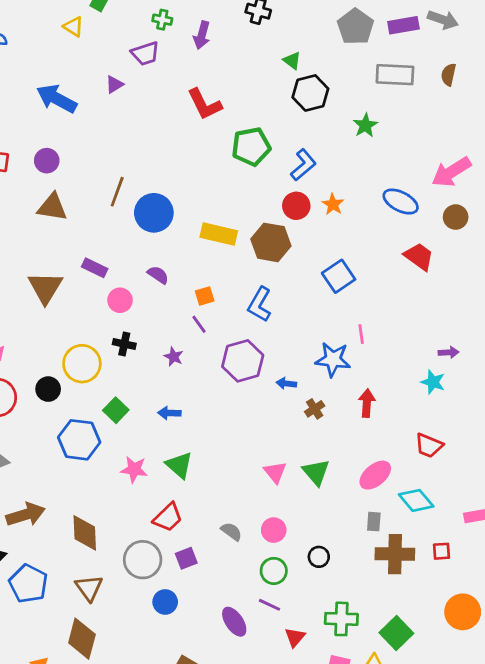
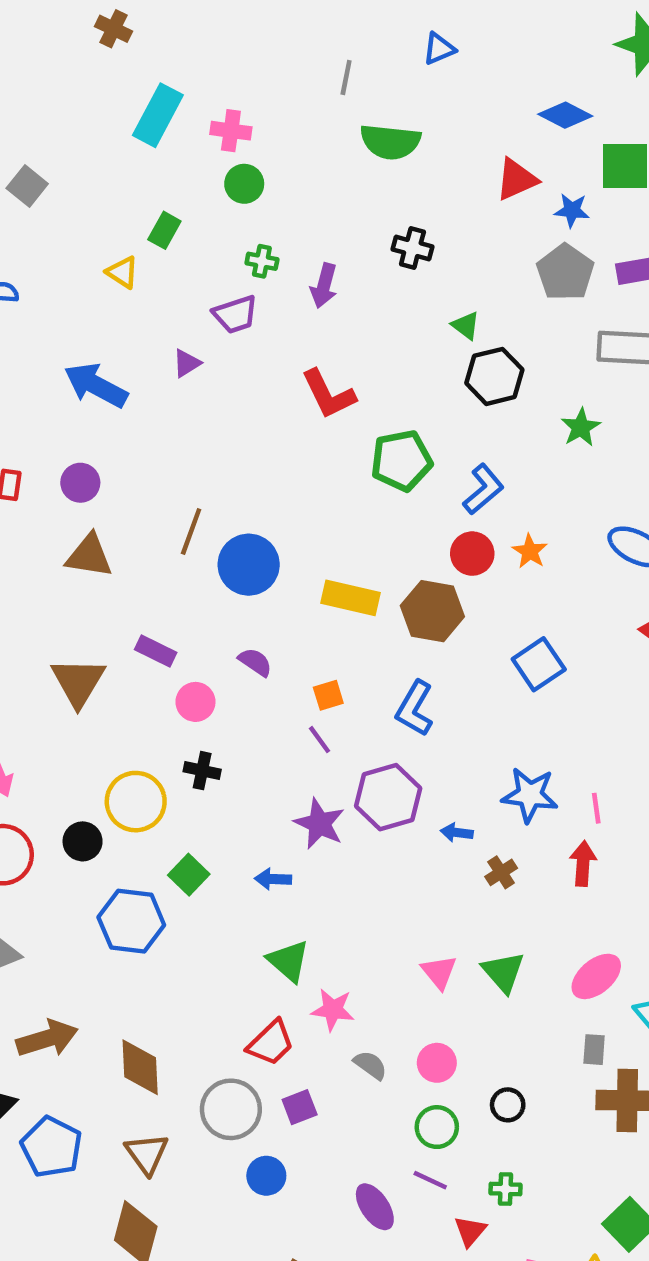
pink line: (361, 334) -> (596, 808), moved
purple star: (174, 357) -> (319, 824), moved, size x1.6
pink star: (134, 469) -> (333, 1010), moved
green cross: (341, 619) -> (505, 1189), moved, size x0.6

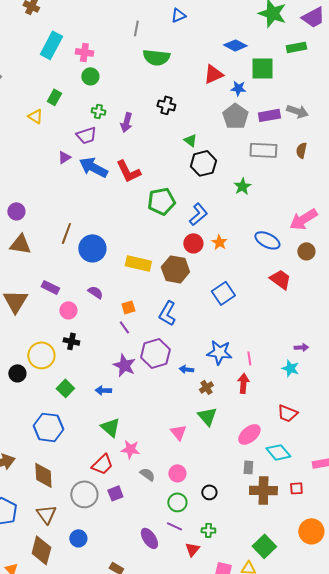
blue arrow: (96, 385) -> (93, 167), moved
blue hexagon: (131, 921) -> (48, 427), moved
green triangle: (503, 972) -> (207, 416), moved
blue circle: (266, 1176) -> (78, 538), moved

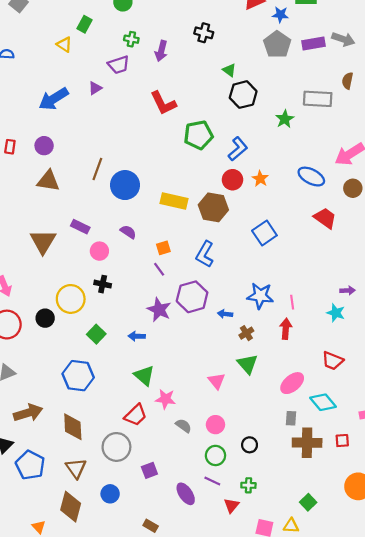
gray rectangle: (263, 150) -> (318, 99), moved
blue arrow: (93, 167) -> (54, 99), moved, turned -60
purple square: (115, 493) -> (149, 470), moved
green square: (264, 546) -> (308, 502), size x0.7

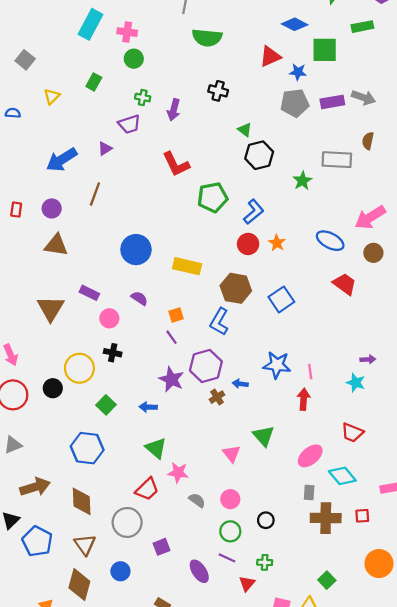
yellow triangle: (64, 45) -> (52, 96), moved, turned 42
gray pentagon: (277, 45) -> (295, 103), turned 30
brown line: (97, 169) -> (95, 194), moved
brown hexagon: (213, 207) -> (236, 288), moved
brown cross: (246, 333) -> (217, 397), moved

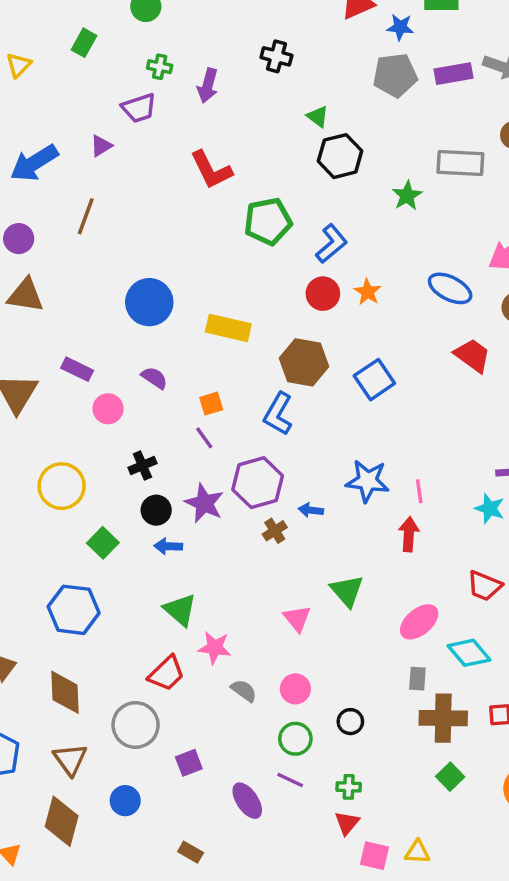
black cross: (113, 353) -> (142, 465), moved, turned -35
black circle: (53, 388) -> (156, 510), moved
green square: (327, 580) -> (450, 777), moved
red triangle: (247, 583) -> (347, 823), moved

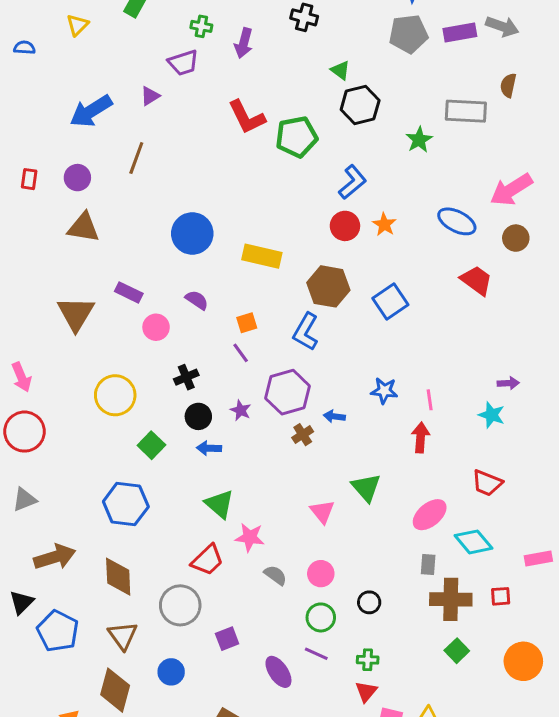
green pentagon: (268, 221) -> (297, 137), moved
blue star: (368, 481) -> (384, 391), size x0.7
purple star: (204, 503) -> (241, 410), size x0.6

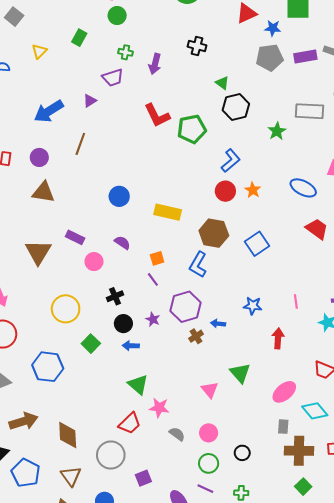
blue circle: (192, 233) -> (119, 196), size x0.7
pink line: (430, 400) -> (296, 301), moved
blue hexagon: (126, 504) -> (48, 367), moved

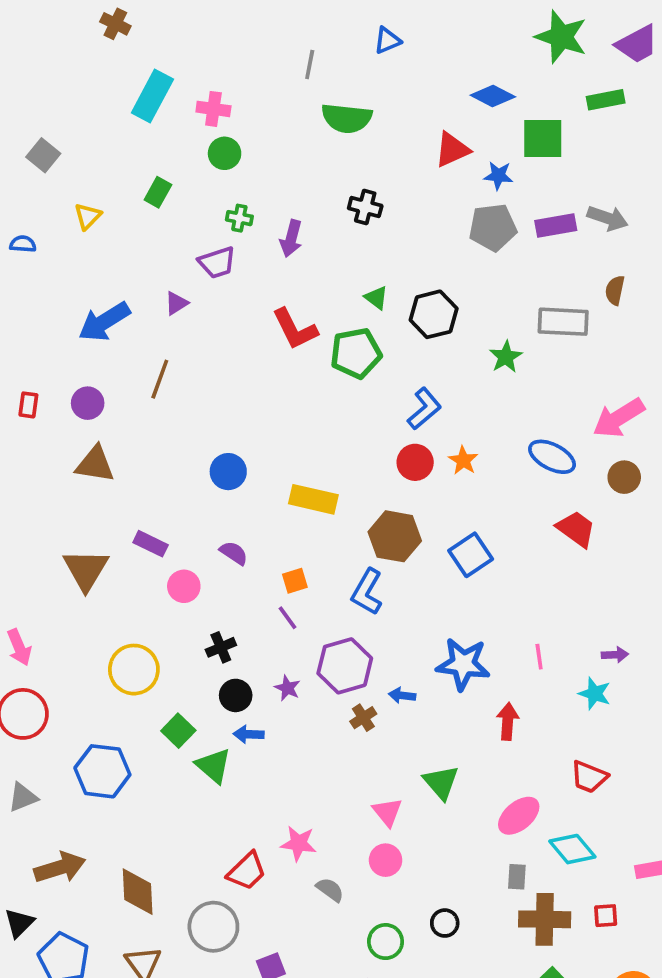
green triangle: (222, 83) -> (376, 298), moved
blue star: (253, 306) -> (463, 664), size x1.6
green triangle: (138, 385) -> (213, 766), moved
pink circle: (209, 433) -> (386, 860), moved

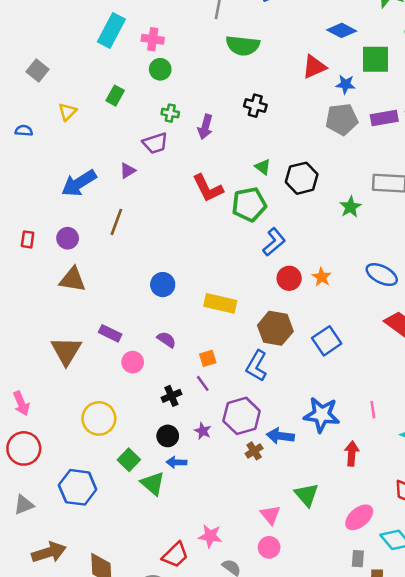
blue L-shape: (424, 409) -> (274, 242), moved
black cross: (221, 647) -> (171, 396), moved
blue arrow: (402, 695) -> (280, 436), size x1.5

